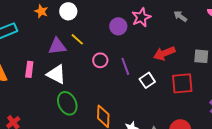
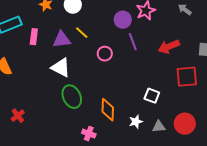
purple line: (125, 66) -> (133, 42), moved
pink rectangle: (29, 69) -> (34, 37), moved
white square: (147, 80) -> (152, 96), moved, turned -35

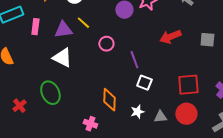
purple line: (133, 42) -> (134, 60), moved
red square: (187, 77) -> (188, 85), moved
white square: (152, 96) -> (144, 83), moved
green ellipse: (72, 97) -> (50, 93), moved

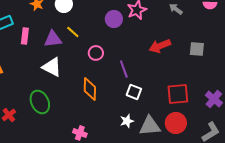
orange diamond: (109, 100) -> (90, 89), moved
gray triangle: (160, 117) -> (150, 126), size x1.6

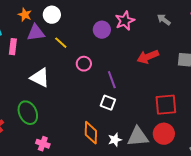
purple triangle: (53, 39) -> (36, 33), moved
orange diamond: (90, 89) -> (91, 133), moved
white square: (134, 92) -> (108, 103), moved
white star: (127, 121) -> (115, 140), moved
pink cross: (80, 133) -> (43, 144), moved

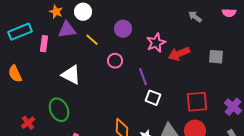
pink star: (125, 21) -> (156, 43), moved
purple circle: (102, 30) -> (123, 29), moved
white square: (108, 103) -> (153, 98), moved

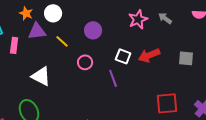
pink star: (156, 43) -> (138, 19), moved
white square: (153, 98) -> (123, 56), moved

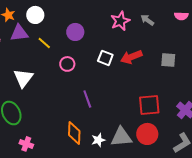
white triangle: (41, 76) -> (23, 78), turned 40
purple line: (113, 78) -> (87, 99), moved

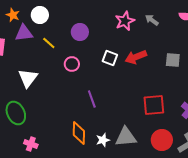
red circle: (147, 134) -> (162, 140), moved

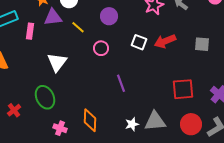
orange diamond: (79, 133) -> (90, 120), moved

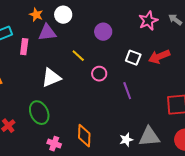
yellow line: (78, 27) -> (78, 56), moved
pink circle: (101, 48) -> (99, 74), moved
white triangle: (57, 62) -> (51, 78), turned 30
purple line: (121, 83) -> (127, 91), moved

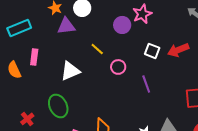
pink star: (148, 21) -> (142, 14), moved
pink rectangle: (24, 47) -> (34, 57), moved

